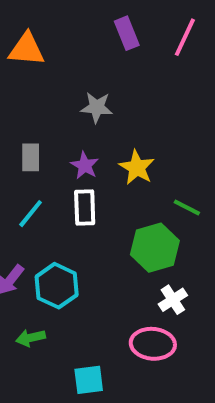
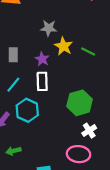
yellow star: (137, 167) -> (64, 46), moved
green line: (187, 208) -> (88, 52), moved
cyan hexagon: (57, 286) -> (27, 110), moved

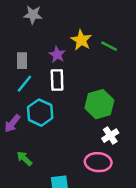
gray star: (49, 28) -> (33, 15), moved
gray rectangle: (13, 55) -> (22, 61), moved
green arrow: (13, 151) -> (24, 159), turned 56

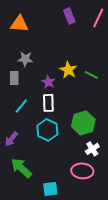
gray star: (33, 15) -> (25, 59), moved
gray rectangle: (22, 61) -> (14, 78), moved
cyan hexagon: (40, 113) -> (47, 130), moved
green arrow: (24, 159) -> (21, 168), size x1.6

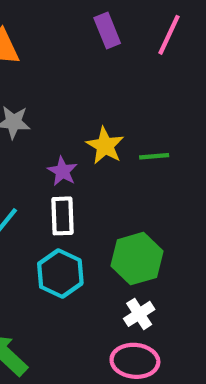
green line: (91, 75) -> (154, 156), turned -32
white cross: (92, 149) -> (139, 314), moved

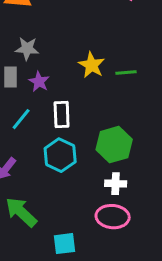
purple star: (62, 171) -> (39, 82), moved
white cross: (139, 314) -> (116, 184), turned 35

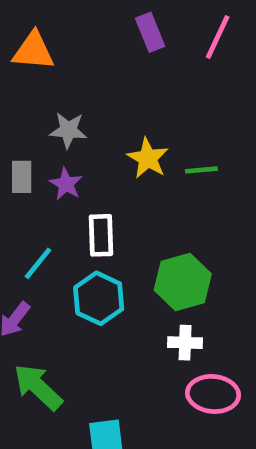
gray star: (27, 49) -> (68, 130), moved
cyan line: (21, 119) -> (38, 263), moved
pink ellipse: (113, 217) -> (213, 394), moved

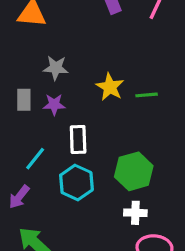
purple star: (66, 184) -> (54, 104), turned -30

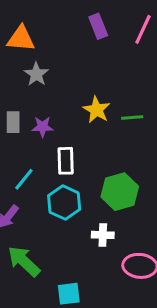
gray star: (56, 68) -> (36, 74), moved, turned 30
white cross: (135, 213) -> (103, 235), moved

